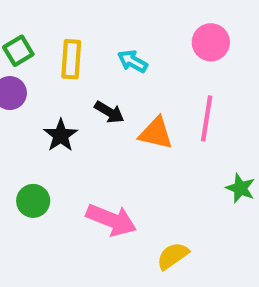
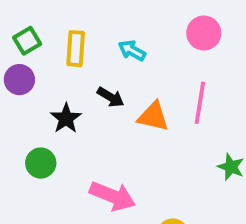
green circle: (33, 201) -> (41, 163), moved

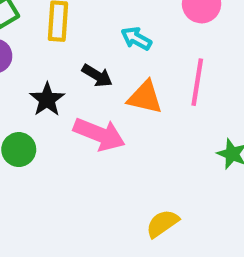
cyan arrow: (132, 50) -> (136, 39), moved
pink arrow: (113, 196) -> (99, 134), moved

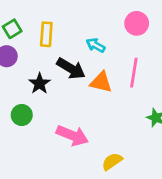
black arrow: (97, 76) -> (71, 69), size x1.5
pink arrow: (99, 134) -> (72, 136), moved

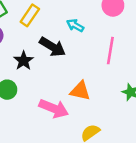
yellow rectangle: (46, 34) -> (30, 15), turned 30
orange triangle: (101, 82) -> (80, 91), moved

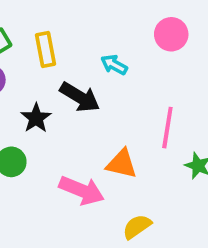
yellow rectangle: (30, 15) -> (46, 49), turned -45
pink line: (110, 51) -> (167, 128), moved

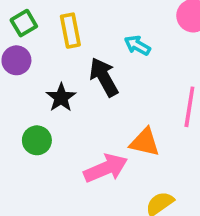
black arrow: (80, 97) -> (104, 77), turned -150
pink arrow: (82, 190) -> (106, 168), turned -45

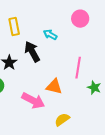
pink arrow: (106, 168) -> (33, 101), turned 50

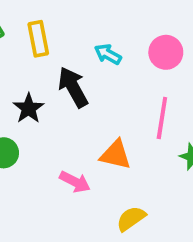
pink circle: (80, 19) -> (166, 52), moved
pink arrow: (33, 101) -> (75, 182), size x0.7

